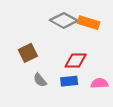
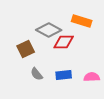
gray diamond: (64, 20) -> (49, 30), moved
red diamond: (76, 61) -> (64, 42), moved

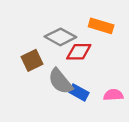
gray semicircle: (37, 74) -> (60, 81), moved, size x1.6
blue rectangle: (64, 75) -> (79, 92), turned 35

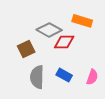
gray semicircle: (60, 81) -> (37, 77), moved, turned 40
pink semicircle: (113, 95) -> (92, 77), turned 112

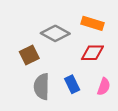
red diamond: (64, 42) -> (92, 53), moved
blue rectangle: (64, 75) -> (72, 84), turned 35

